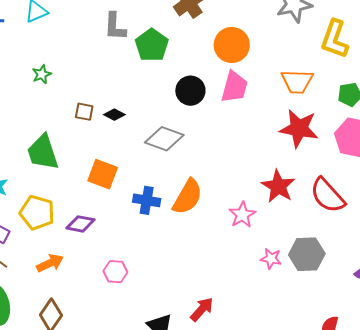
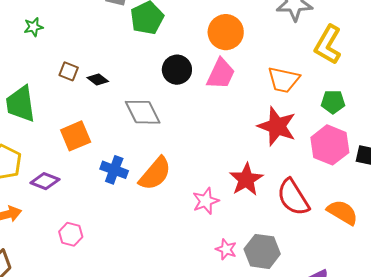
gray diamond: (164, 139) -> (143, 112), turned 33
orange square: (103, 174) -> (76, 136), turned 36

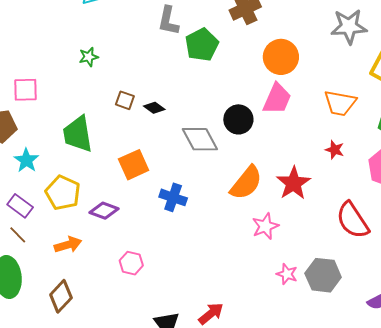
black circle: (177, 70) -> (238, 119), moved
red star: (277, 126) -> (335, 150), size x0.5
orange semicircle: (155, 174) -> (246, 183), moved
red star: (246, 179) -> (293, 183), moved

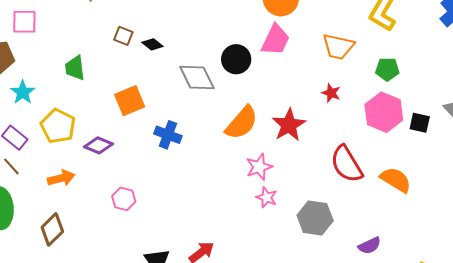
green trapezoid: (78, 134) -> (75, 68), size x0.7
pink star: (287, 274) -> (267, 197), moved

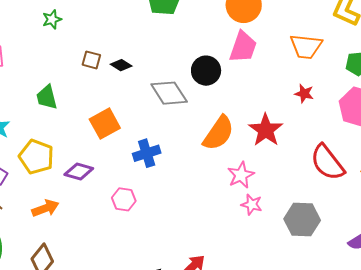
blue cross: (168, 135) -> (147, 153), turned -32
pink hexagon: (124, 199) -> (124, 199), moved

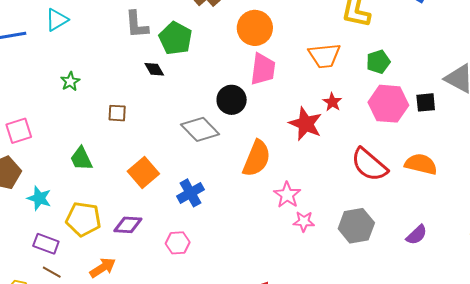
black diamond: (121, 65) -> (154, 69), moved, turned 40
red star: (304, 94) -> (332, 102), turned 30
red star: (266, 130) -> (306, 124), moved

